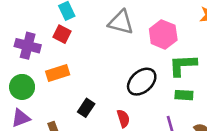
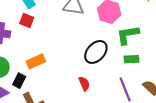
orange rectangle: (58, 73) -> (36, 61), moved
black rectangle: (86, 108) -> (19, 81), moved

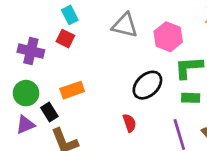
black rectangle: (19, 81) -> (49, 112), turned -64

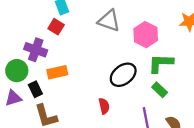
purple cross: (31, 51) -> (36, 50), moved
green rectangle: (191, 98) -> (160, 90), turned 35

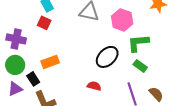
purple cross: (36, 50) -> (16, 39), moved
red semicircle: (104, 106) -> (94, 86), turned -56

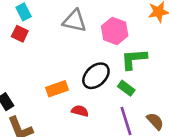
orange rectangle: (50, 62) -> (57, 89), moved
green rectangle: (140, 66) -> (126, 88), moved

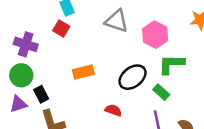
orange rectangle: (57, 89) -> (83, 72), moved

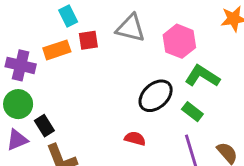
red square: (61, 29) -> (88, 40), moved, turned -35
green L-shape: (171, 64) -> (202, 76), turned 36
orange rectangle: (83, 72) -> (57, 50), moved

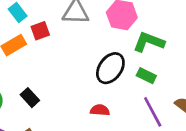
black rectangle: (44, 126) -> (30, 98), moved

